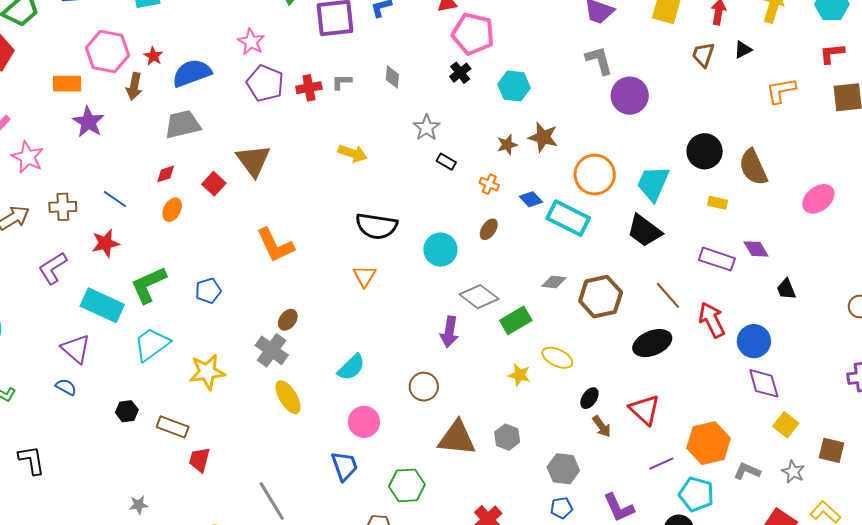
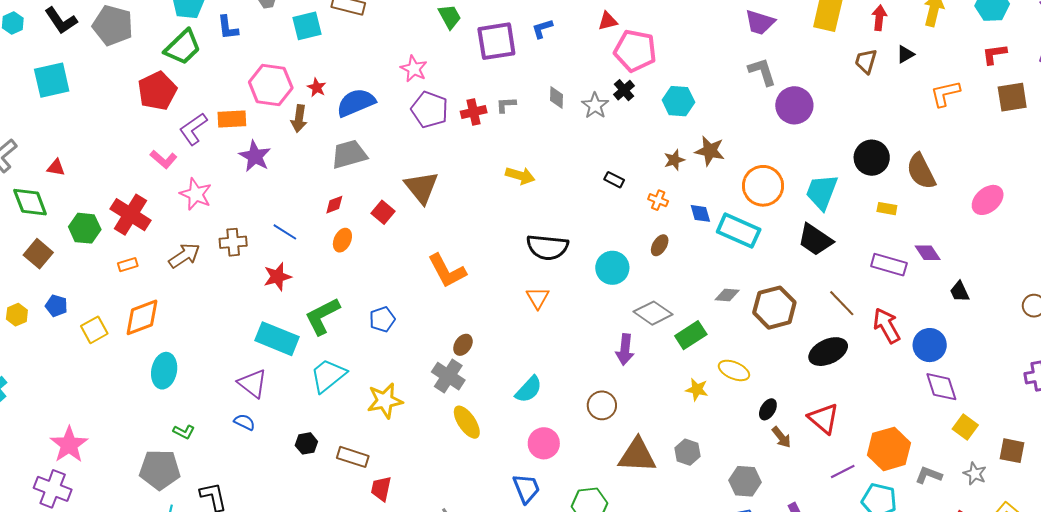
gray star: (427, 128) -> (595, 106), moved
blue diamond: (531, 199) -> (700, 213), turned 30
purple L-shape: (53, 268) -> (193, 129), moved

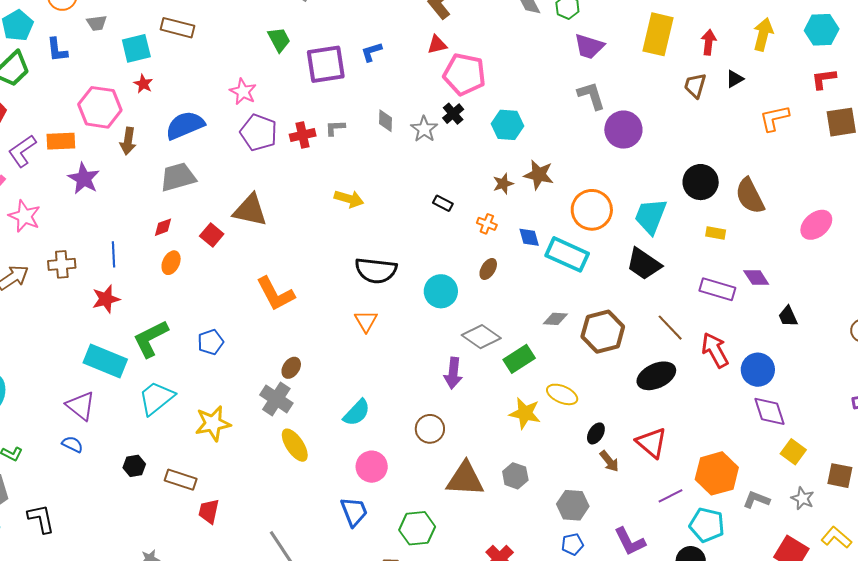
red star: (317, 88) -> (143, 84), moved
brown triangle: (421, 187) -> (250, 210), turned -39
blue line: (285, 232) -> (113, 254), turned 55
yellow star: (697, 390) -> (525, 413), size x1.4

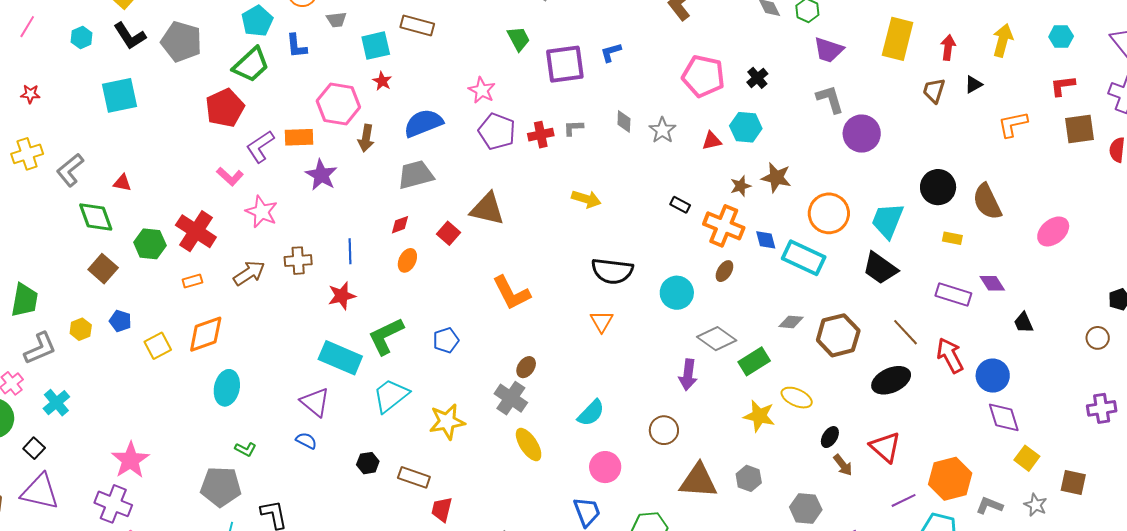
cyan hexagon: (822, 30) -> (1061, 37), size x0.7
red triangle: (437, 45) -> (712, 141), moved
black cross: (453, 114) -> (757, 78), moved
orange cross: (487, 224) -> (724, 226), size x2.0

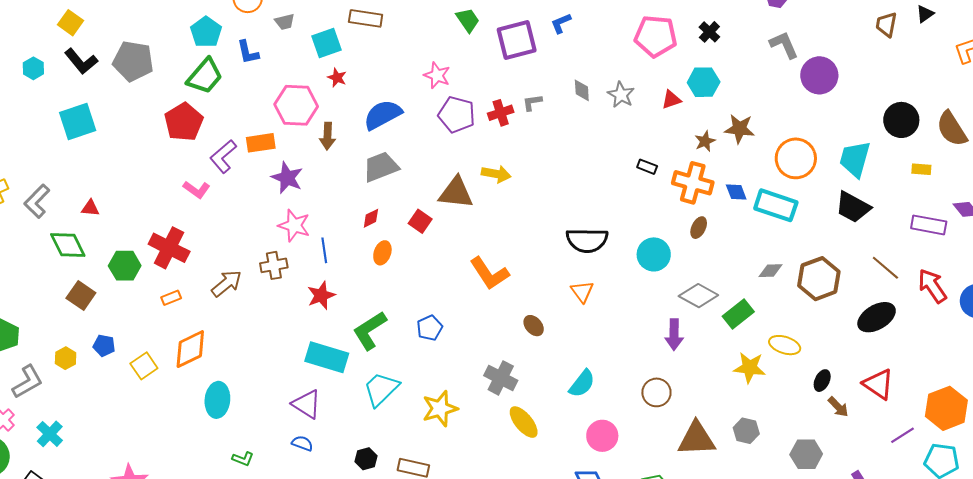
yellow arrow: (586, 199) -> (496, 174), moved
pink star: (262, 212) -> (294, 226), moved
brown ellipse: (526, 367) -> (534, 326), moved, turned -70

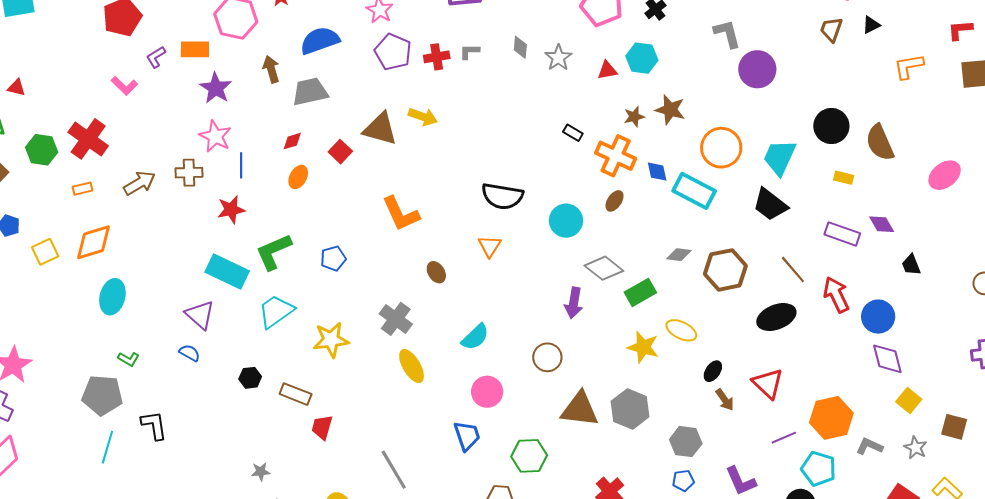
brown arrow: (327, 136) -> (271, 69), moved, turned 152
purple L-shape: (223, 156) -> (156, 57), size x0.7
gray hexagon: (746, 431) -> (630, 409), size x1.5

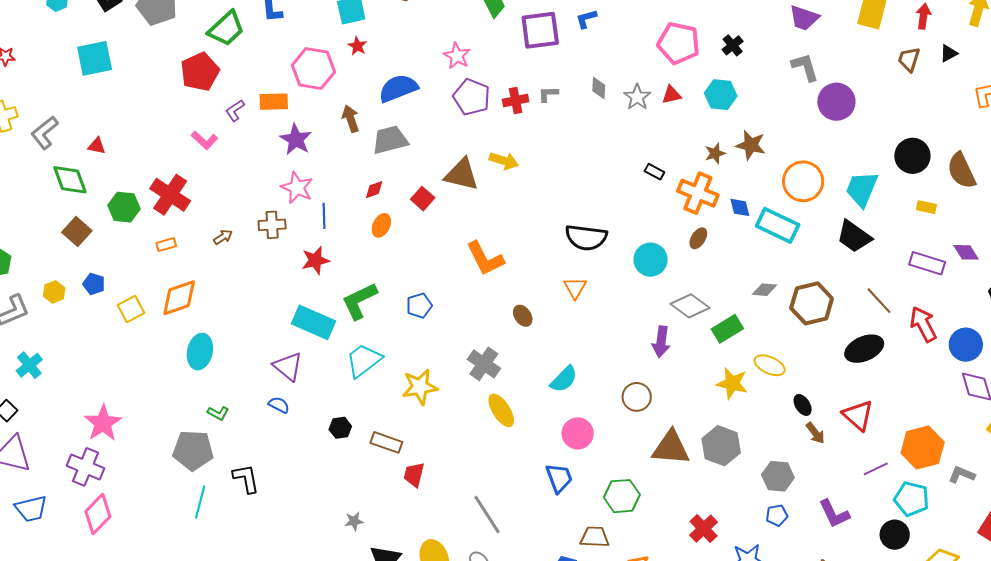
red triangle: (607, 70) -> (672, 95), moved
brown arrow: (139, 183) -> (223, 237), size x0.6
black ellipse: (713, 371) -> (803, 405), turned -65

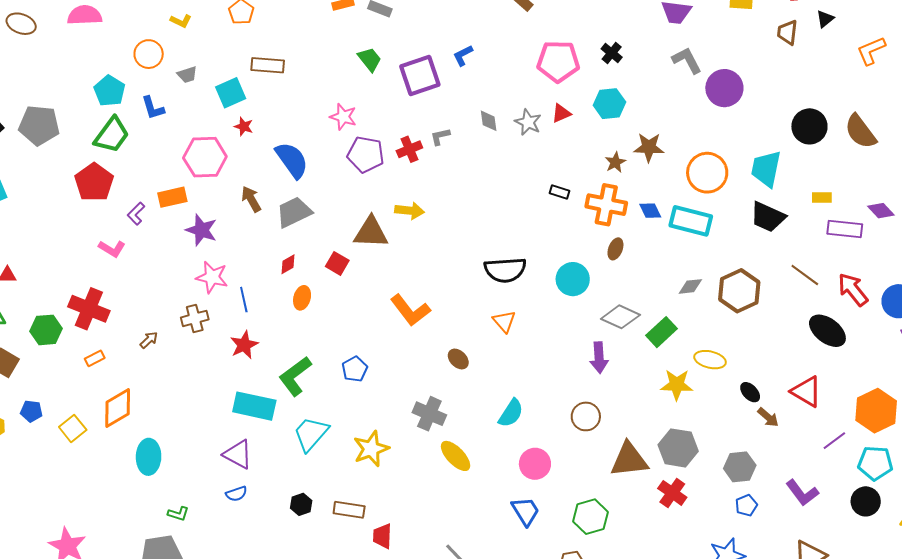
blue semicircle: (398, 88) -> (292, 160), turned 87
yellow rectangle: (926, 207) -> (822, 197), moved
black ellipse: (864, 349) -> (827, 331), moved, turned 72
blue semicircle: (279, 405) -> (236, 494), turned 145
red cross: (704, 529) -> (672, 493), moved

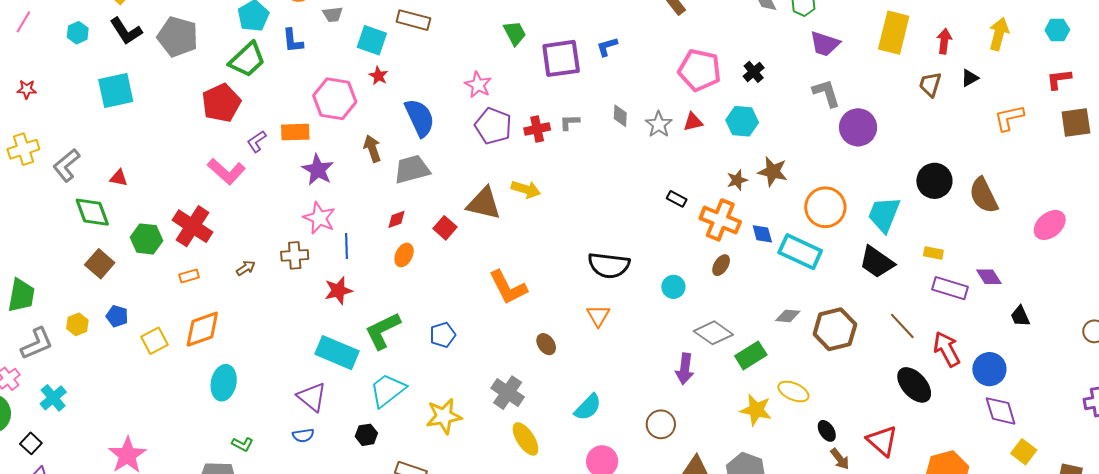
cyan square: (231, 93) -> (372, 40), turned 32
pink L-shape: (112, 249) -> (226, 171), size x1.4
cyan circle: (573, 279) -> (673, 287), size x0.7
black hexagon: (301, 504) -> (366, 435), moved

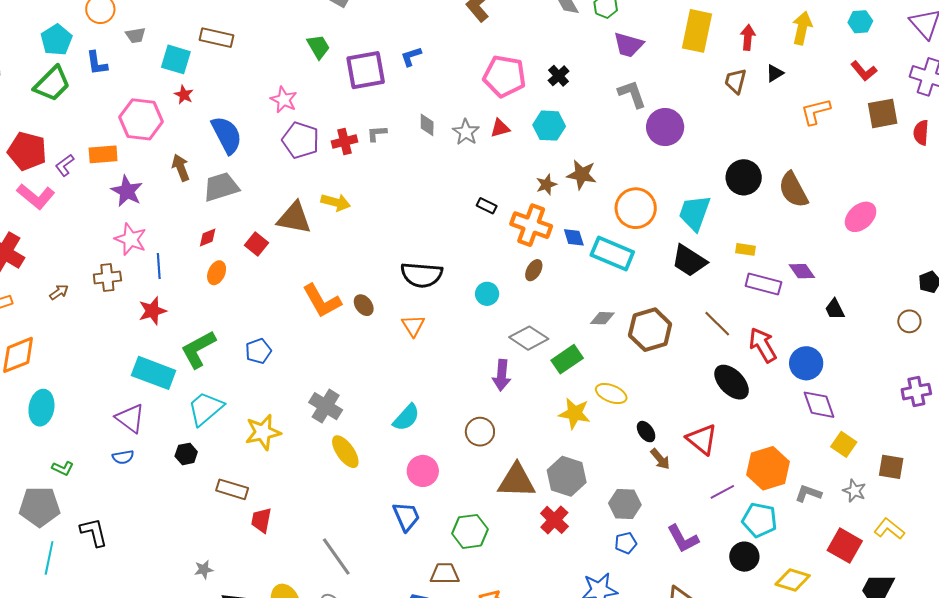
red L-shape: (1059, 79) -> (864, 71), turned -120
red pentagon: (221, 103) -> (27, 151), moved, turned -30
brown ellipse: (546, 344) -> (364, 305), moved

